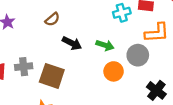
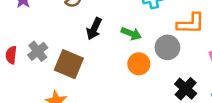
black arrow: (72, 43) -> (94, 29), turned 84
gray cross: (24, 67) -> (38, 51), turned -36

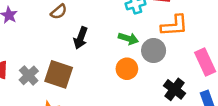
green arrow: (131, 34) -> (128, 39), moved
gray cross: (38, 51) -> (29, 75), moved

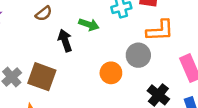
black arrow: (81, 38) -> (65, 41), turned 140
green arrow: (128, 39) -> (89, 24), moved

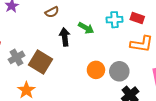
gray circle: (138, 55) -> (119, 71), moved

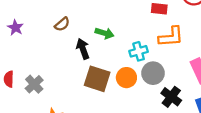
cyan cross: (115, 20) -> (139, 51), moved
brown square: (41, 62) -> (97, 79), moved

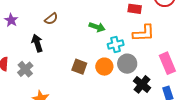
green arrow: (105, 33) -> (97, 27), moved
black arrow: (83, 49) -> (37, 43), moved
brown square: (97, 79) -> (79, 67), size x0.7

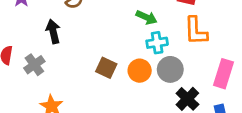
green arrow: (97, 27) -> (147, 17), moved
orange L-shape: (144, 33) -> (196, 31), turned 85
pink rectangle: (167, 63) -> (224, 74), turned 35

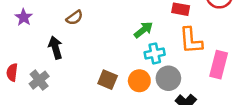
green arrow: (147, 17) -> (143, 30), turned -60
pink rectangle: (224, 74) -> (219, 65), moved

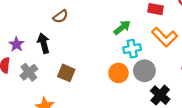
purple star: (24, 17) -> (16, 44), moved
orange L-shape: (191, 40) -> (165, 37), turned -40
brown square: (108, 80) -> (66, 73), moved

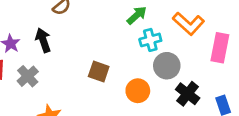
brown square: (66, 73) -> (99, 71), moved
orange circle: (118, 73) -> (138, 91), moved

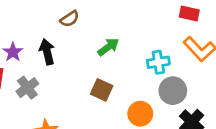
green arrow: (137, 15) -> (108, 47), moved

